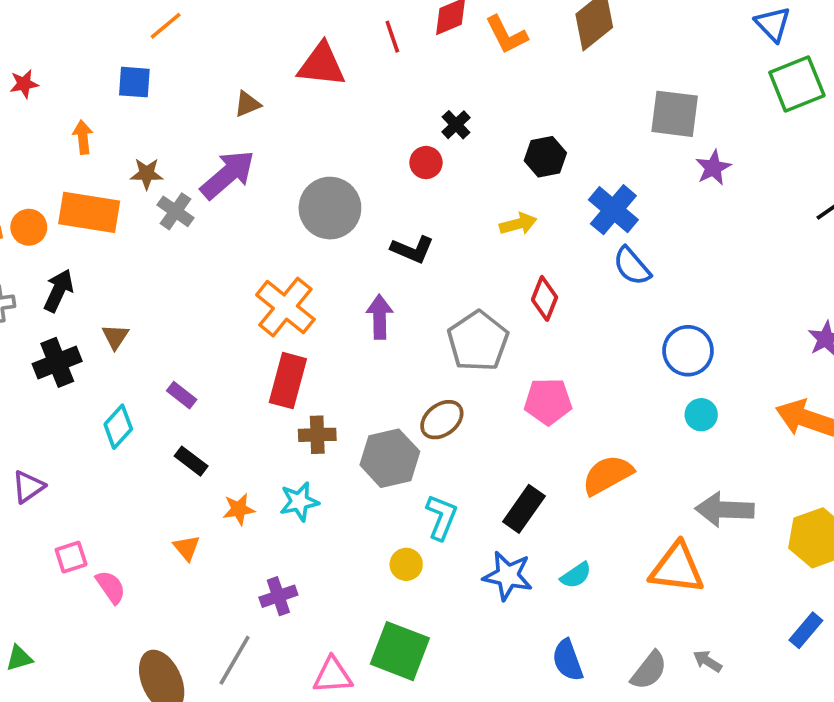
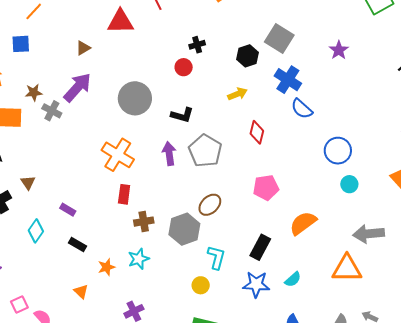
gray square: (675, 114) -> (279, 39), moved, turned 32
black cross: (456, 125) -> (197, 45), turned 35
gray pentagon: (478, 341) -> (205, 151), moved
red rectangle: (288, 381) -> (124, 194), size x0.7

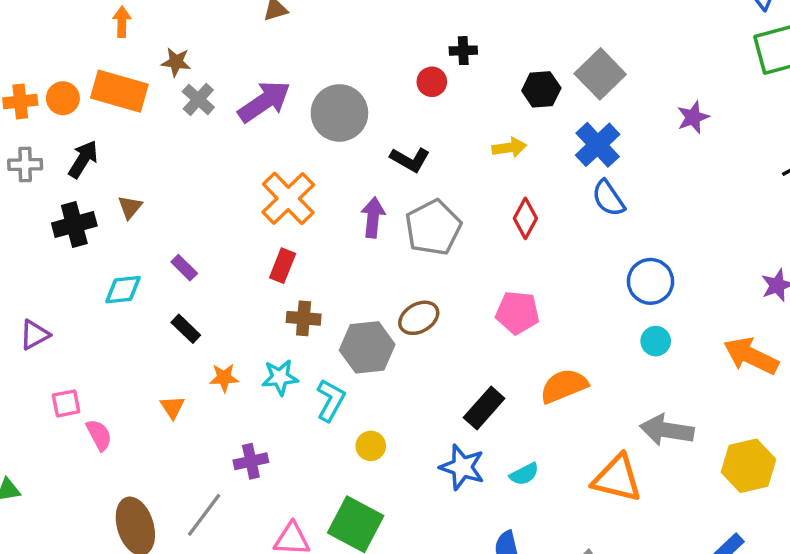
purple arrow: (77, 87) -> (264, 102), moved
cyan diamond: (36, 231) -> (123, 290), turned 35
cyan L-shape: (216, 257) -> (331, 400), moved

